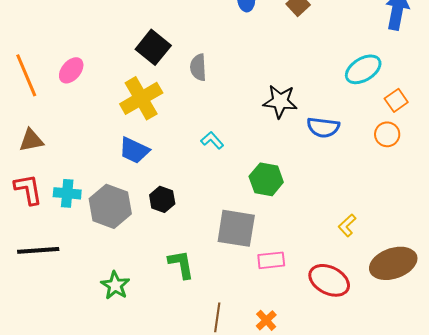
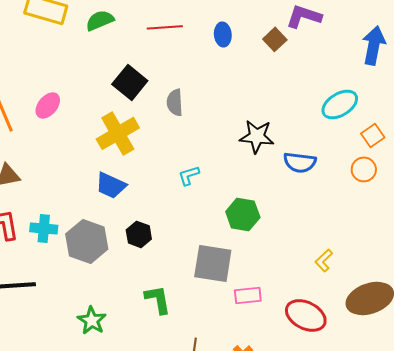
cyan L-shape: (212, 140) -> (189, 175), turned -65

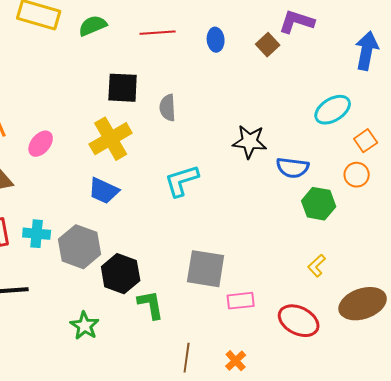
black square: (130, 82) -> (123, 88), turned -36
pink ellipse: (48, 105) -> (41, 144), moved
cyan L-shape: (189, 175) -> (182, 181), size x1.6
green hexagon: (243, 214) -> (319, 204), moved
black hexagon: (139, 234) -> (121, 274), moved, size x1.5

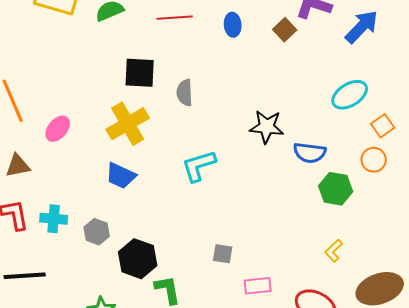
blue arrow: (367, 51) -> (362, 27), moved, turned 33
gray hexagon: (80, 247) -> (97, 232), size x0.6
gray square: (206, 269) -> (223, 254), size x0.5

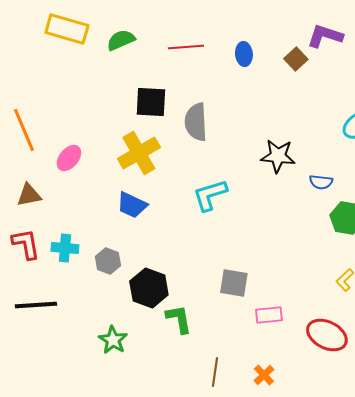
gray semicircle: (185, 93) -> (196, 122), size x1.4
blue semicircle: (310, 153) -> (321, 182), size x0.7
gray square: (223, 254) -> (234, 283), size x1.4

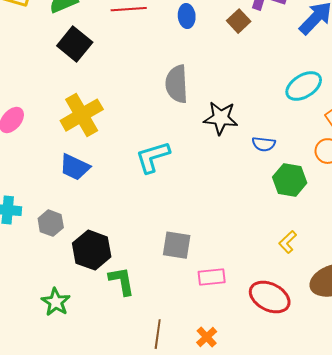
black square: (151, 102) -> (75, 44), moved, turned 36
gray semicircle: (196, 122) -> (177, 84), moved

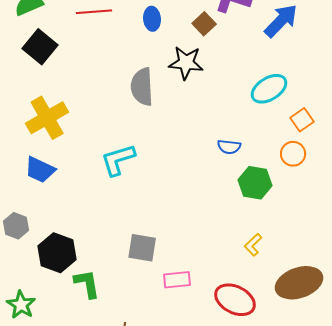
black star: (221, 118) -> (186, 63), moved

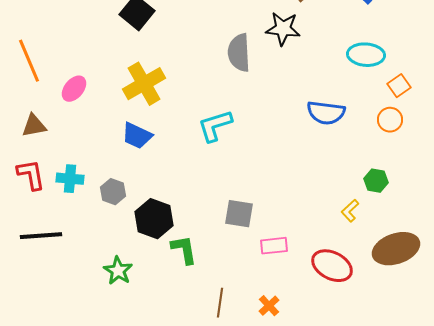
cyan ellipse: (269, 89) -> (366, 55), turned 36
blue semicircle: (229, 147) -> (326, 113), size x1.6
green hexagon: (255, 183) -> (376, 181), moved, size x0.7

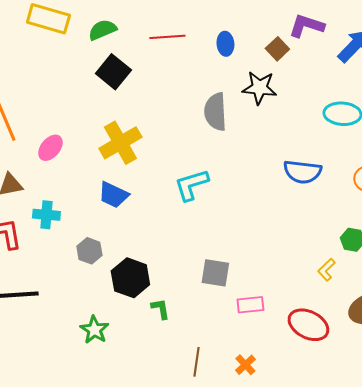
cyan cross: (70, 179) -> (46, 215), moved
green L-shape: (184, 250) -> (160, 309), size x0.7

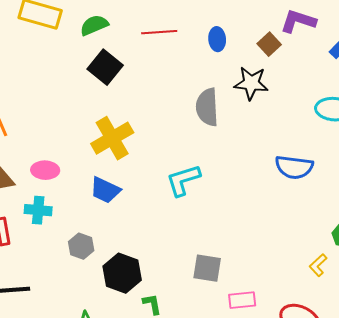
pink ellipse: (50, 148) -> (45, 170), moved, turned 52

